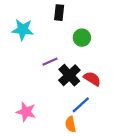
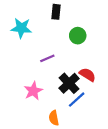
black cross: (69, 75) -> (69, 83), moved
pink star: (26, 112) -> (33, 91), moved, turned 30
orange semicircle: (71, 124) -> (54, 118), moved

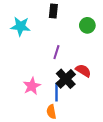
green circle: (78, 36) -> (87, 25), moved
purple line: (47, 58) -> (56, 52), moved, turned -48
blue line: (77, 100) -> (56, 92), moved, turned -48

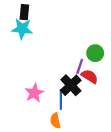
black rectangle: (53, 11) -> (24, 12), moved
green circle: (87, 25) -> (95, 53), moved
purple line: (56, 52) -> (80, 66), moved

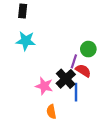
cyan star: (22, 29) -> (26, 41), moved
pink star: (34, 93) -> (44, 86), moved, turned -30
blue line: (61, 100) -> (76, 92), moved

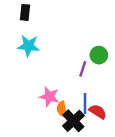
red semicircle: (83, 71) -> (98, 112), moved
black cross: (66, 79) -> (73, 121), moved
orange semicircle: (51, 112) -> (62, 109), moved

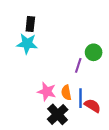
black rectangle: (25, 12) -> (30, 24), moved
orange semicircle: (62, 109) -> (66, 93), moved
black cross: (73, 121) -> (58, 114), moved

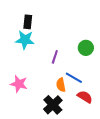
purple line: (78, 65) -> (55, 57), moved
pink star: (47, 92) -> (19, 84), moved
blue line: (80, 98) -> (74, 78), moved, turned -60

